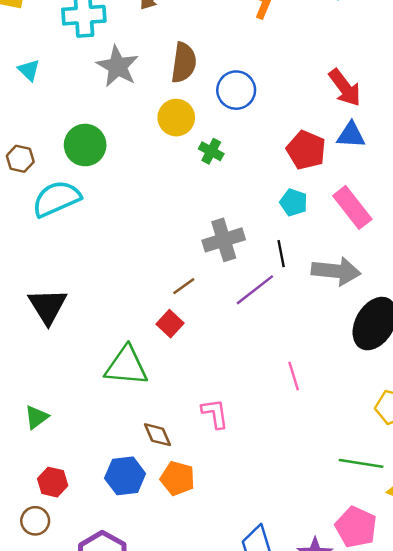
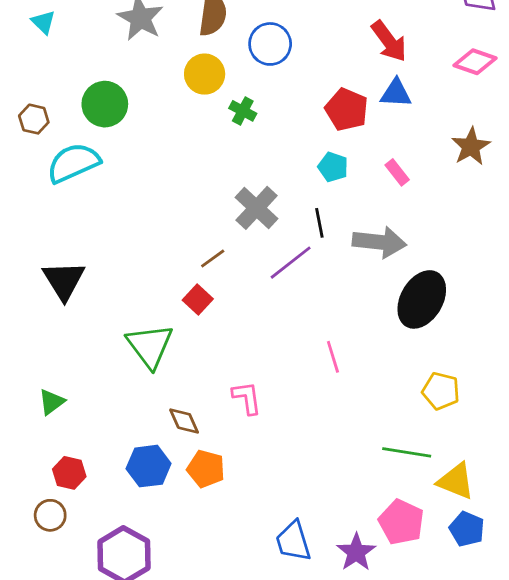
pink rectangle: (352, 207) -> (397, 172), size x0.6
gray cross: (224, 240) -> (256, 208), turned -30
green triangle: (126, 366) -> (150, 346), turned 48

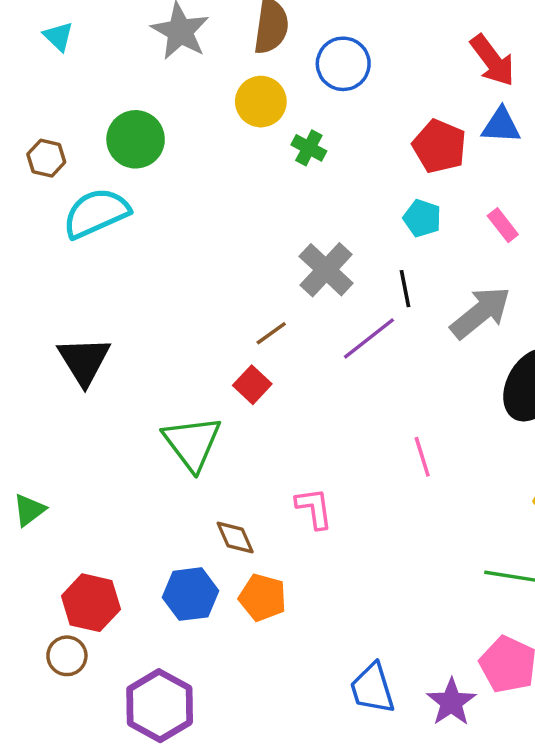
gray arrow: (379, 242) -> (481, 313), turned -45
green triangle: (52, 402) -> (29, 510), moved
red hexagon: (69, 473) -> (91, 603), size x1.4

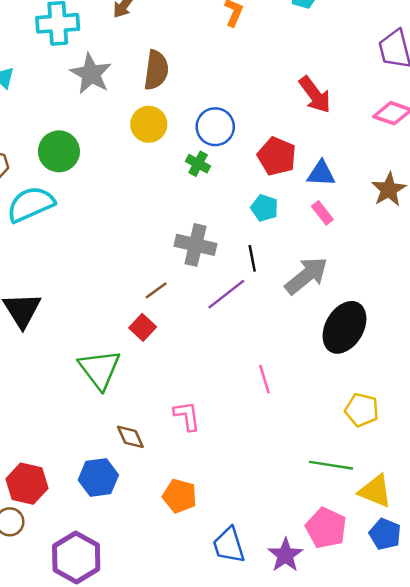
blue circle: (343, 64) -> (215, 127), moved
blue triangle: (501, 126) -> (321, 173), moved
green cross: (309, 148) -> (198, 164), moved
gray cross: (326, 270) -> (196, 245), turned -30
orange pentagon: (263, 598) -> (180, 496), moved

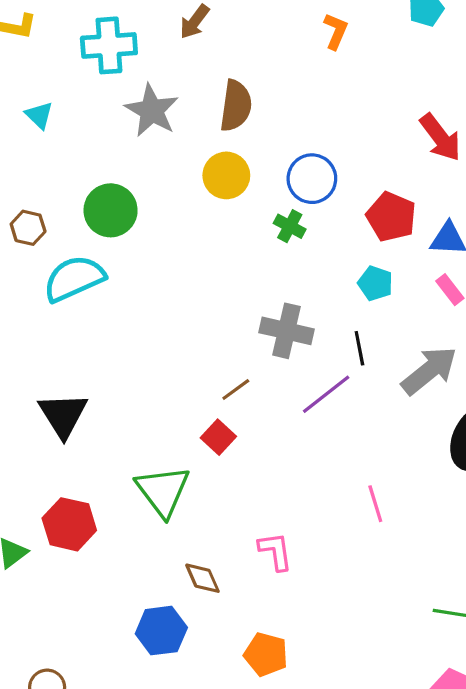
red hexagon: (27, 484) -> (69, 524), moved

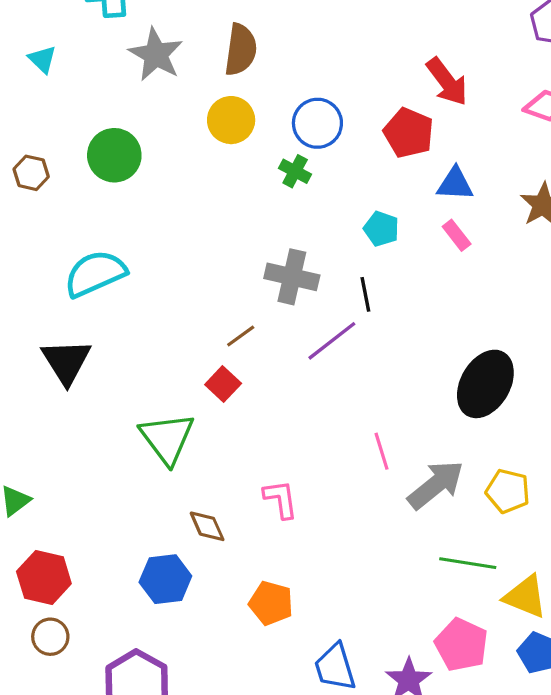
red pentagon: (391, 217) -> (409, 133), moved
cyan semicircle: (74, 279) -> (95, 274), moved
gray arrow: (429, 371) -> (436, 485), moved
red hexagon: (69, 524) -> (44, 578), moved

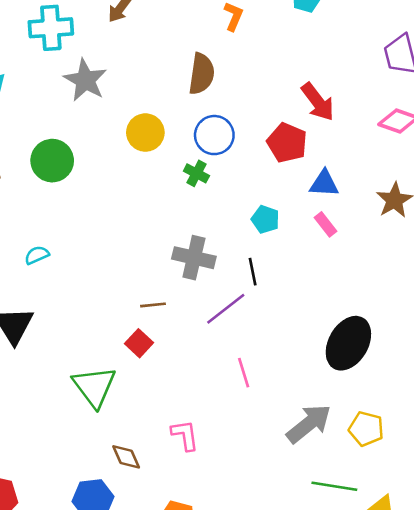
brown semicircle: (241, 50) -> (202, 74), moved
cyan semicircle: (95, 274) -> (37, 255), size x0.5
brown line: (241, 336) -> (153, 305), turned 30
pink line: (381, 451) -> (244, 373), moved

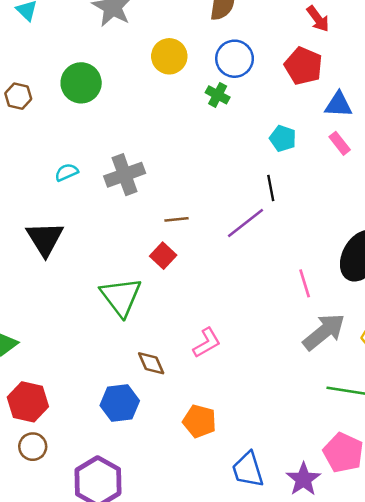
red arrow: (318, 102) -> (318, 19), moved, size x0.7
gray cross: (194, 258) -> (125, 175), moved, turned -33
pink line: (244, 373) -> (305, 283), moved
pink L-shape: (185, 435) -> (207, 343), turned 68

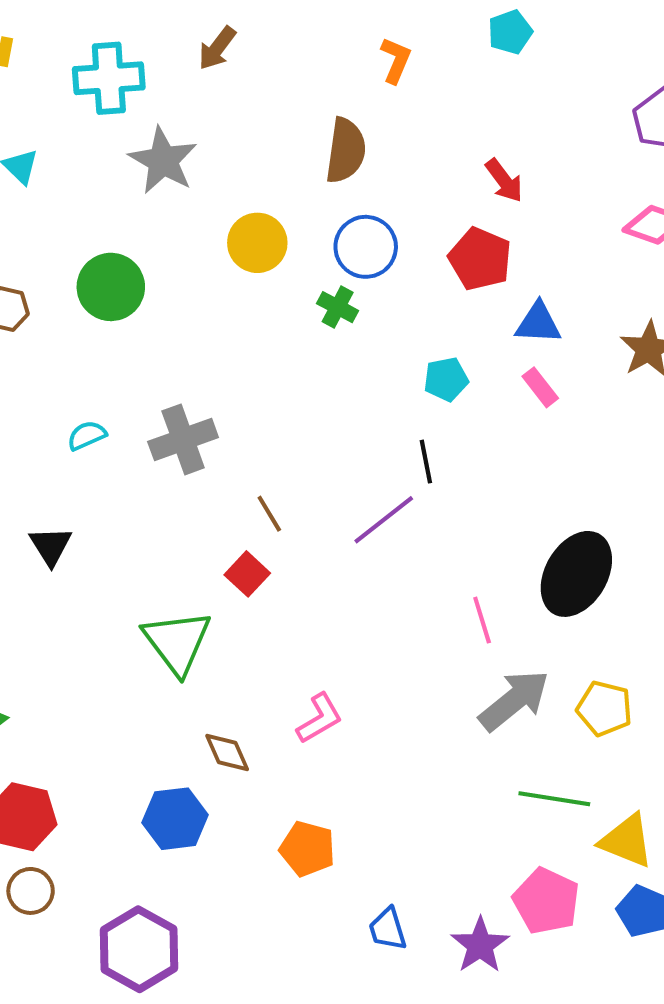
cyan pentagon: (283, 138) -> (446, 379), turned -30
brown line: (177, 219) -> (269, 514), turned 65
black triangle: (45, 239) -> (51, 546), size x0.7
blue trapezoid: (248, 470) -> (388, 929), size x0.7

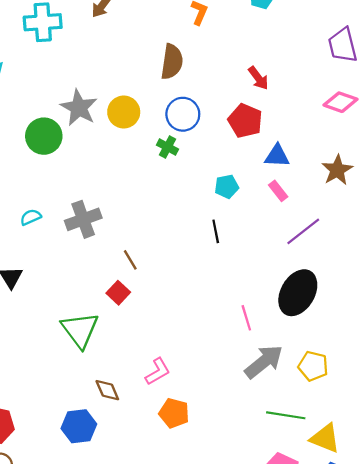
gray star: (163, 161) -> (79, 108), moved
purple line: (384, 520) -> (303, 231), moved
orange pentagon: (307, 849) -> (174, 413), moved

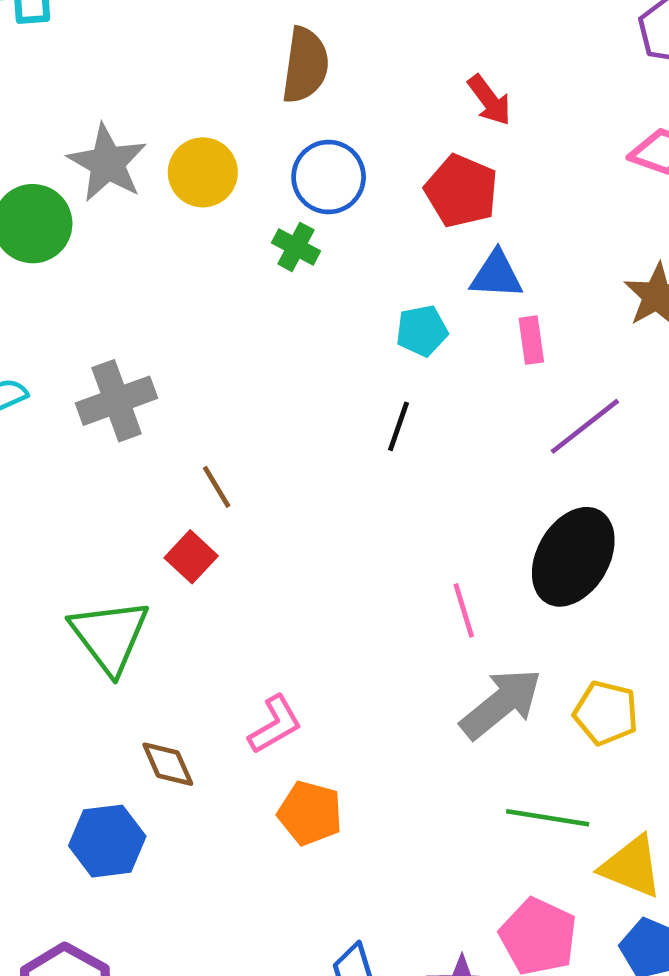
blue triangle: (277, 156) -> (496, 275), moved
pink rectangle: (278, 191) -> (531, 340), turned 30
black line: (216, 231) -> (398, 426), turned 30

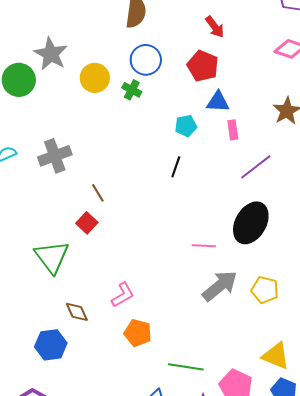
yellow circle: (203, 172) -> (95, 78), moved
pink line: (464, 610) -> (204, 246), turned -70
green line: (548, 818) -> (186, 367), moved

